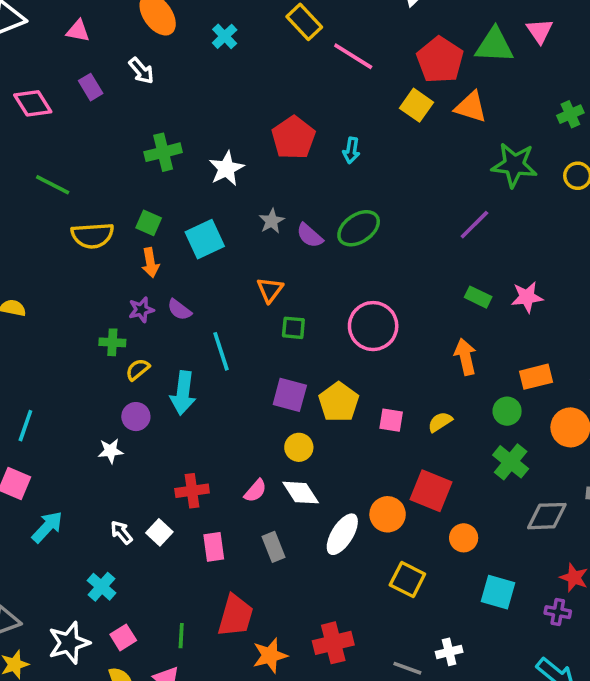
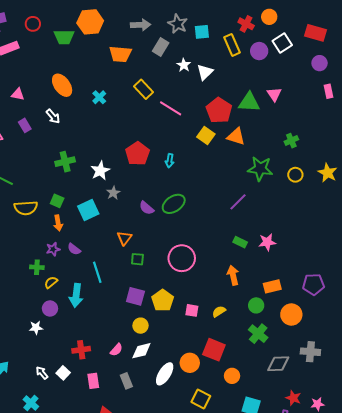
gray star: (272, 221) -> (113, 193), moved
white diamond: (301, 493) -> (141, 351), turned -70

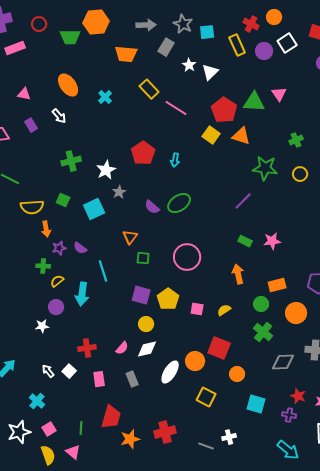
orange arrow: (58, 223) -> (46, 229), moved

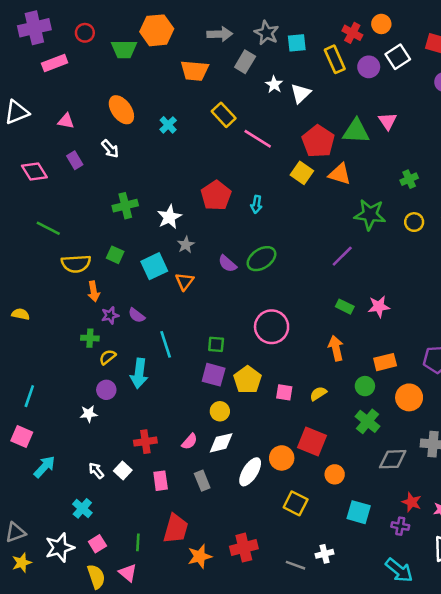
orange triangle: (130, 237) -> (185, 281), moved
green square: (143, 258) -> (216, 344), moved

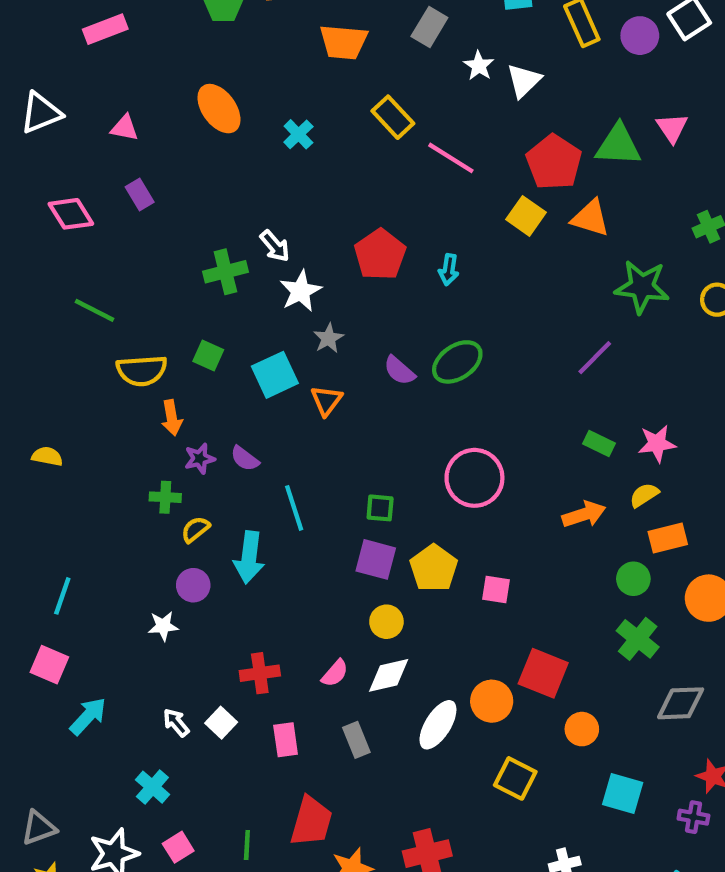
white arrow: (110, 149) -> (275, 246), moved
orange arrow: (336, 348) -> (584, 514), turned 85
yellow semicircle: (318, 394) -> (644, 495), moved

